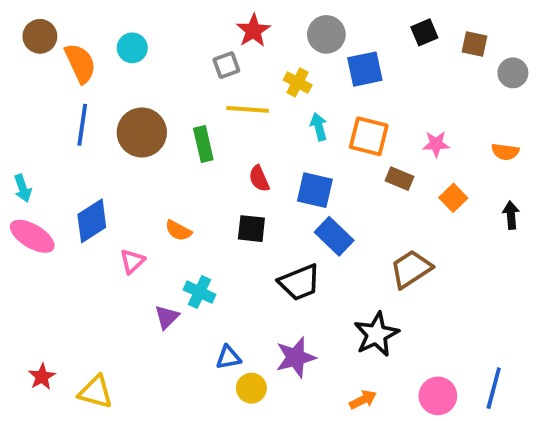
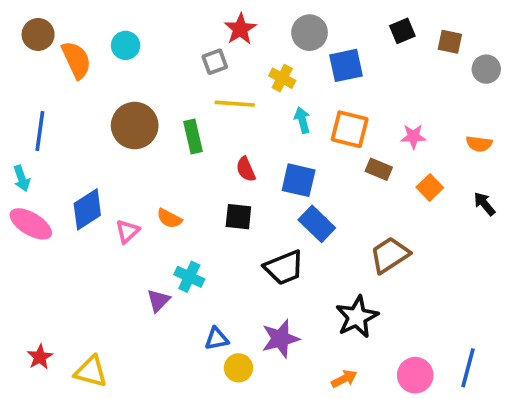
blue line: (82, 125) -> (40, 131), moved
black arrow: (511, 215) -> (484, 204), turned -35
pink triangle: (132, 261) -> (127, 231), moved

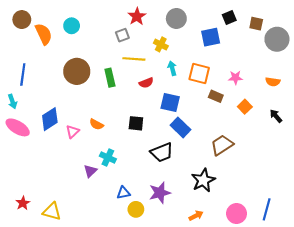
blue square: (346, 65) -> (211, 37), moved
gray circle: (486, 69) -> (277, 39), size x1.5
red semicircle: (246, 169) -> (146, 83), moved, turned -88

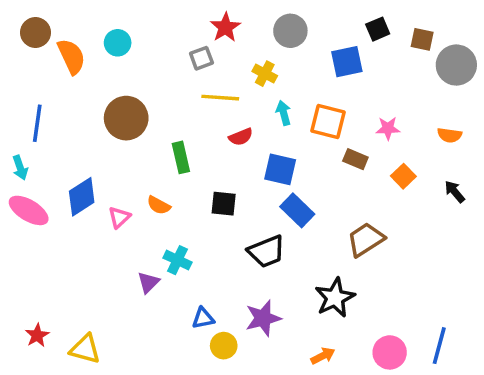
green rectangle: (110, 78) -> (181, 157), moved

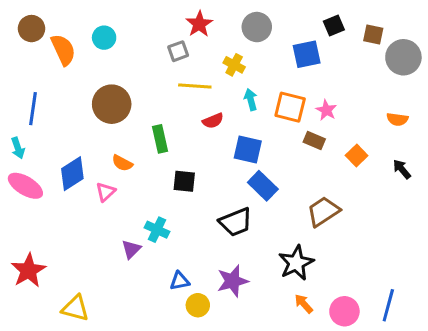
pink star: (388, 128) -> (326, 110), moved, turned 30
black square: (224, 204) -> (184, 181), moved
orange semicircle: (159, 205) -> (122, 163), moved
red star: (37, 335) -> (28, 270), moved, size x1.6
orange arrow: (323, 356) -> (304, 304), moved, turned -105

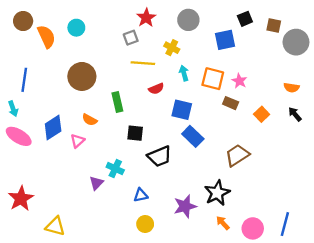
black arrow: (402, 169) -> (295, 114), moved
black trapezoid: (236, 222) -> (160, 156), moved
blue triangle: (180, 281) -> (141, 195), moved
purple star: (233, 281) -> (185, 206), moved

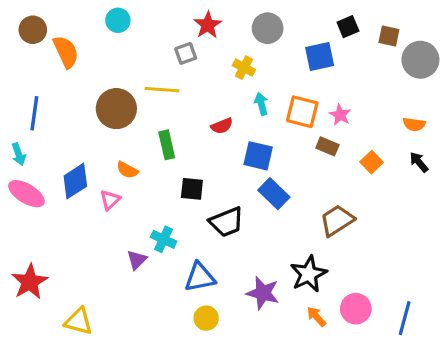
cyan circle: (76, 28) -> (118, 20), moved
yellow line: (143, 63) -> (162, 90), moved
blue triangle: (141, 195) -> (200, 277), size x1.5
purple star: (185, 206) -> (263, 293), turned 30
pink circle: (253, 228) -> (356, 309), moved

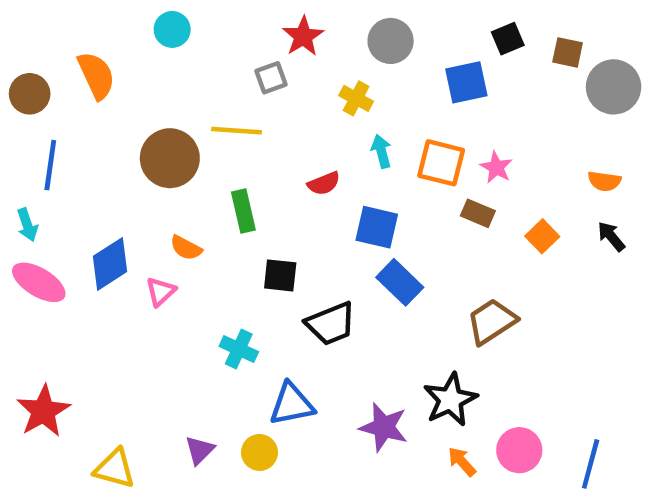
brown circle: (33, 30) -> (30, 94), moved
purple triangle: (137, 260) -> (200, 450), moved
yellow circle: (206, 318) -> (259, 452), moved

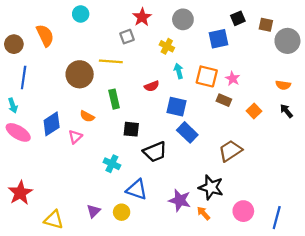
black star: (450, 400) -> (211, 187), turned -30
blue triangle: (292, 404) -> (137, 190), turned 30
orange arrow: (462, 462) -> (203, 213), moved

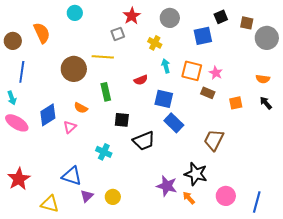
orange square: (254, 111) -> (236, 103), turned 32
brown trapezoid: (230, 151) -> (214, 140), turned -30
blue triangle: (137, 190) -> (72, 176), moved

